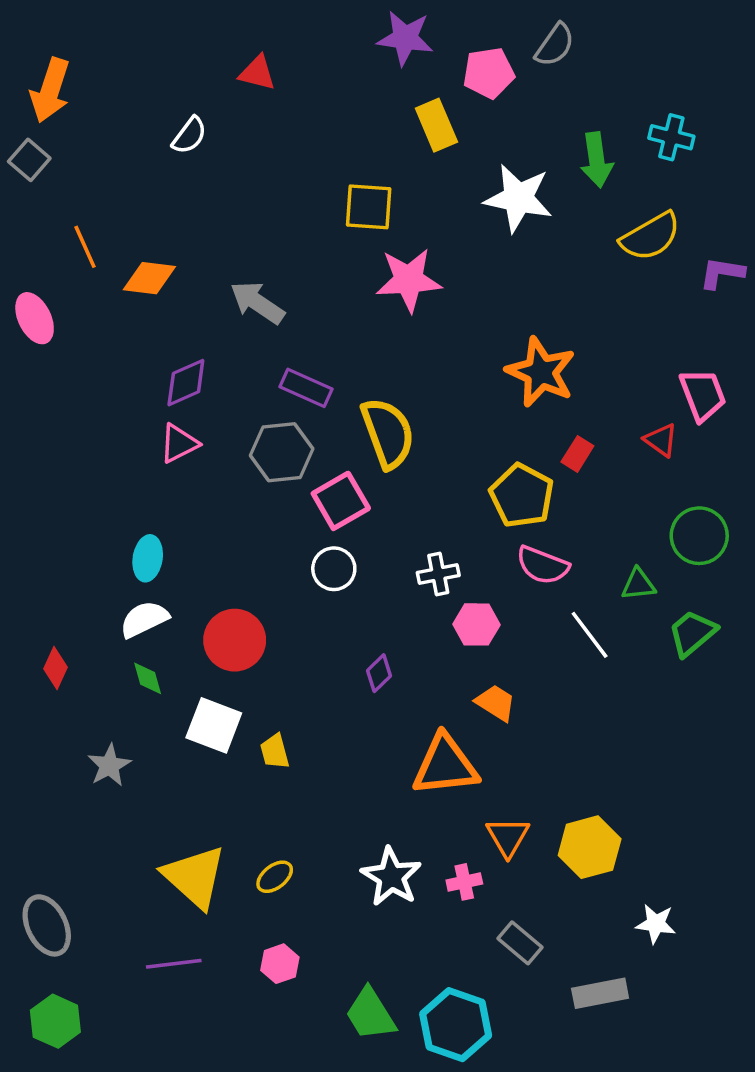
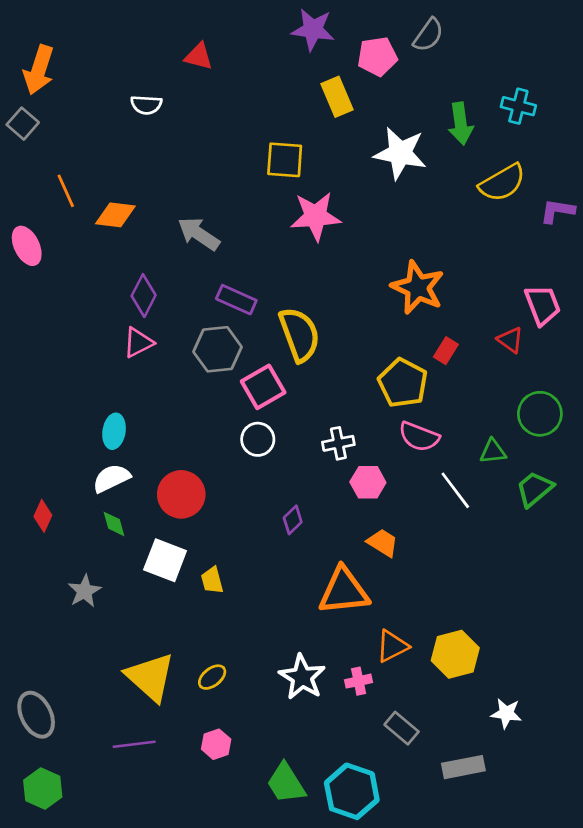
white semicircle: (189, 136) -> (146, 105), turned 56
purple diamond: (186, 383) -> (144, 296), turned -39
orange triangle: (508, 837) -> (392, 646), turned 33

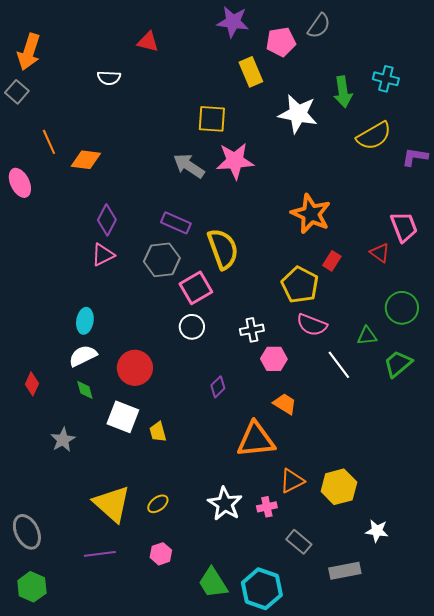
gray arrow: (199, 234) -> (189, 166), moved

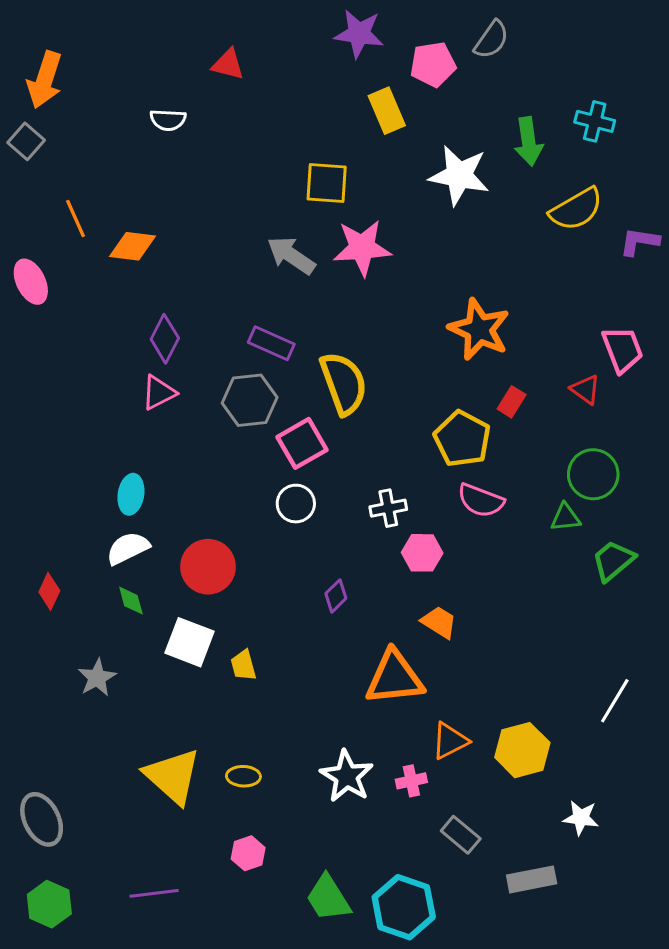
green circle: (402, 308) -> (593, 474), moved
white line: (339, 365) -> (615, 701), moved, turned 68
yellow ellipse: (158, 504) -> (243, 776), turned 40
purple line: (100, 554) -> (154, 893), moved

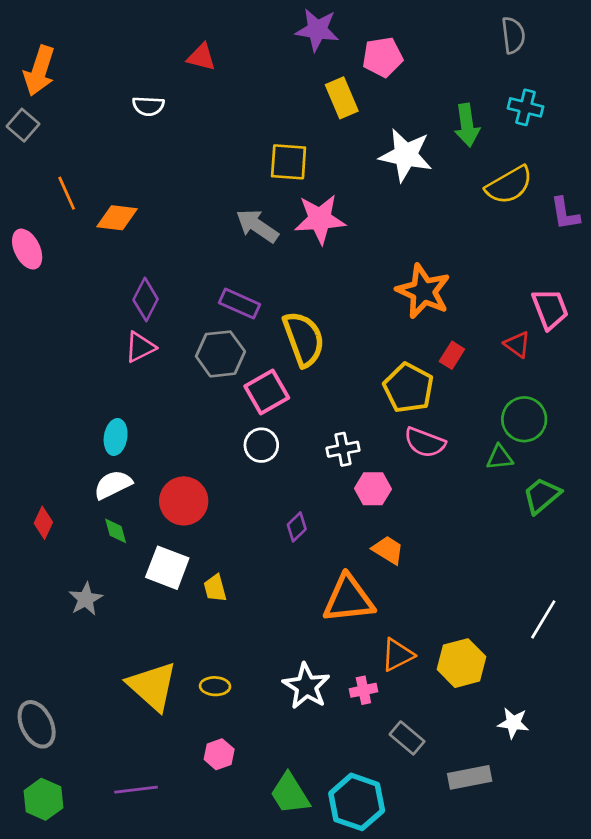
gray semicircle: (492, 40) -> (513, 35), moved, turned -42
purple L-shape: (639, 242) -> (565, 214), turned -108

